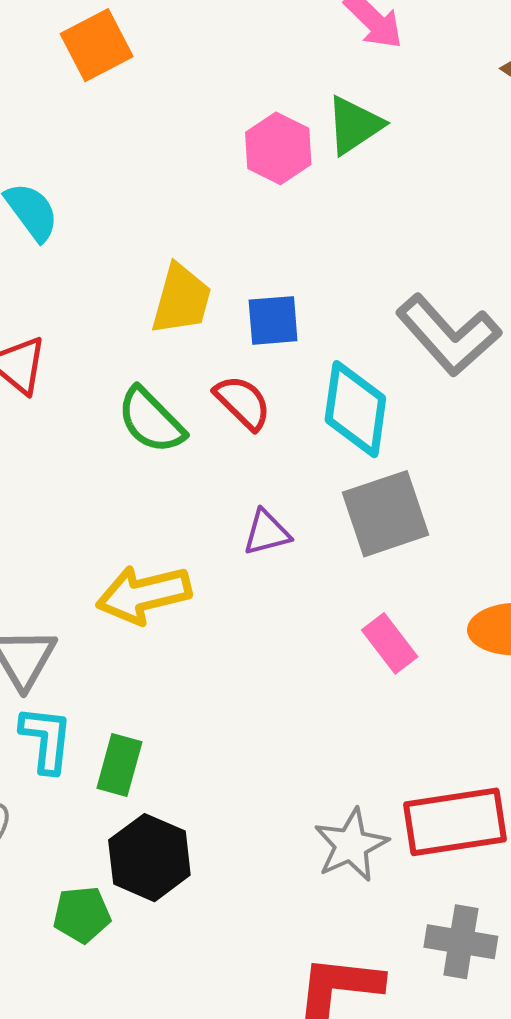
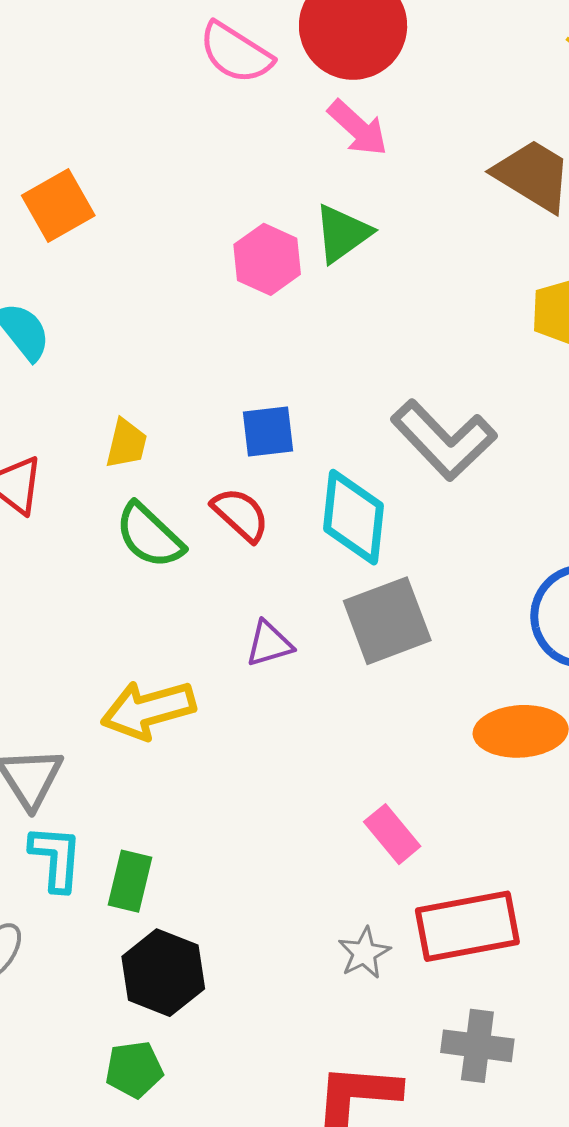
orange square: (97, 45) -> (58, 206), moved
yellow trapezoid: (181, 299) -> (126, 444), moved, size x0.7
pink rectangle: (390, 643) -> (392, 834), moved
gray star: (351, 845) -> (364, 953), size x0.7
green pentagon: (82, 915) -> (134, 1069), moved

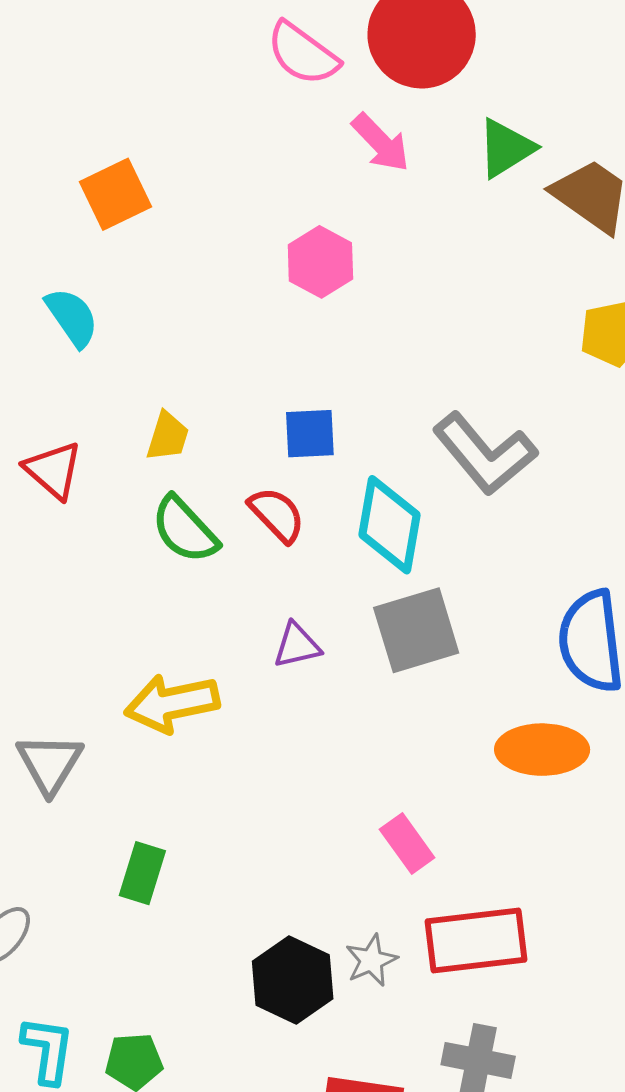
pink arrow: (358, 128) -> (381, 143), moved
green triangle: (342, 233) -> (506, 148), moved
cyan L-shape: (56, 858) -> (48, 1050), moved
black hexagon: (163, 973) -> (293, 980), moved

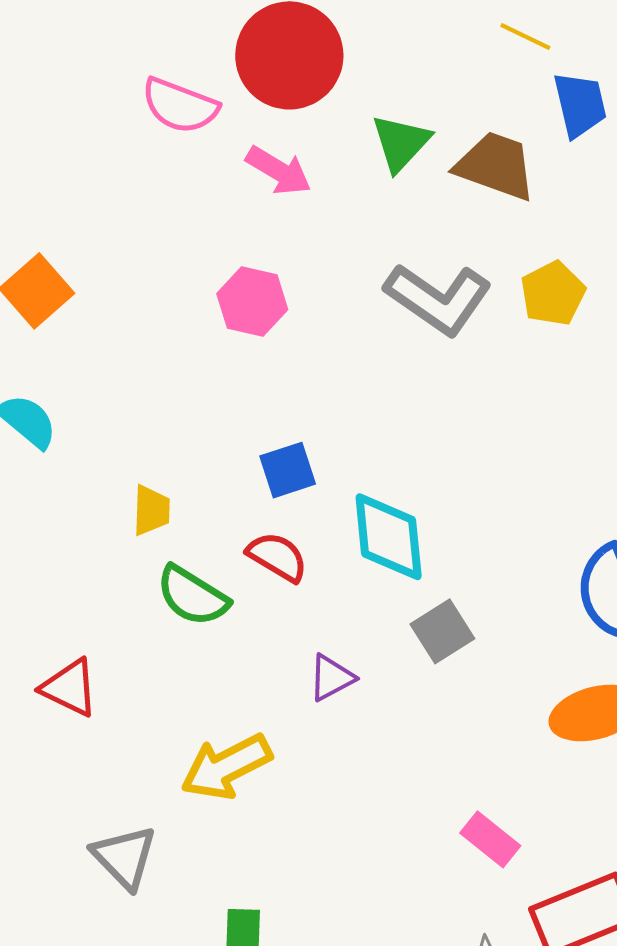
gray L-shape: (485, 454) -> (438, 299), moved
red triangle: (53, 470) -> (70, 688), moved
gray square: (416, 630) -> (442, 631), size x0.7

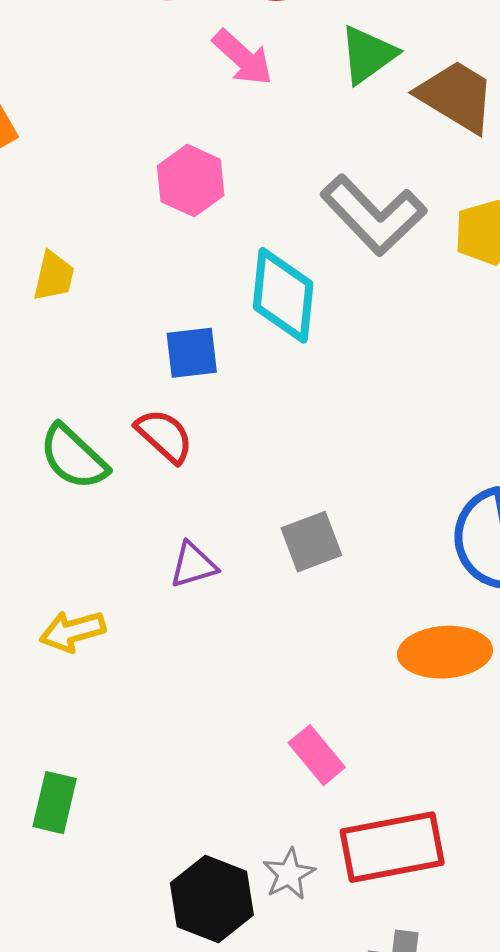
yellow trapezoid: (151, 510) -> (54, 276), moved
cyan diamond: (389, 537) -> (283, 295), moved
yellow arrow: (226, 767) -> (73, 631), size x0.7

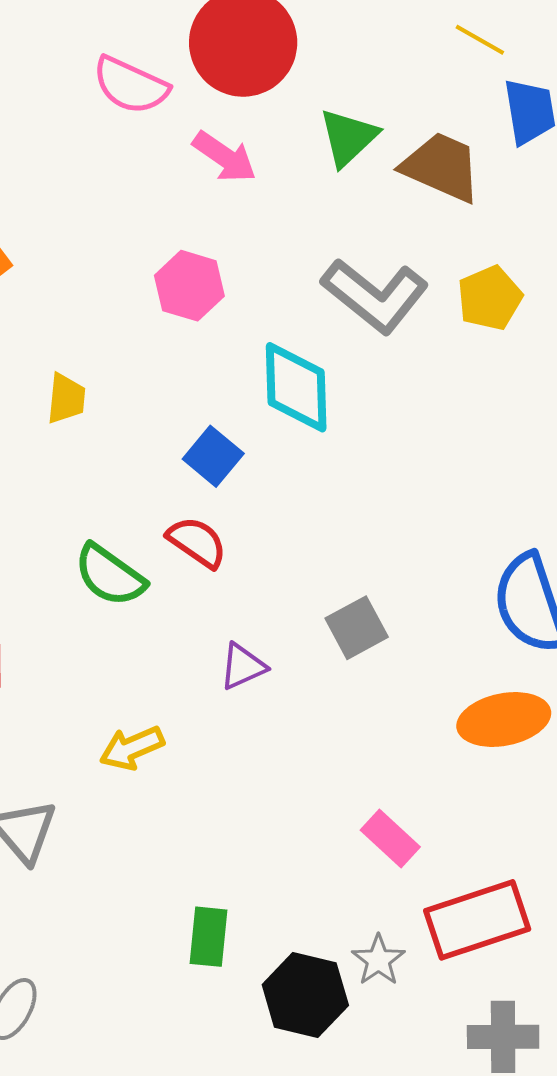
blue square: (192, 353) -> (213, 456), turned -36
green rectangle: (55, 803) -> (209, 937), moved

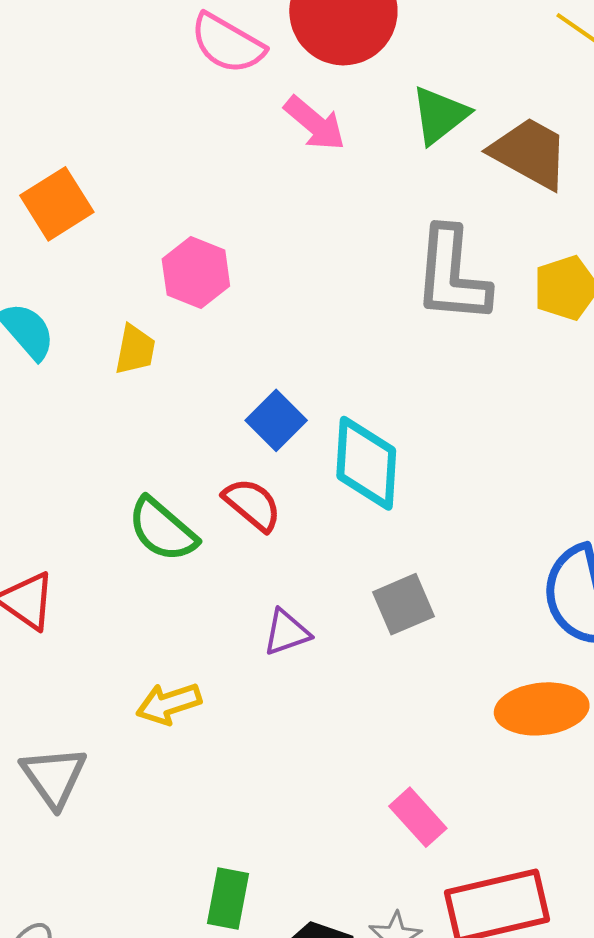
pink hexagon: (189, 286) -> (196, 273), moved
gray L-shape: (375, 296) -> (452, 275), turned 51
cyan diamond: (296, 387) -> (366, 463), moved

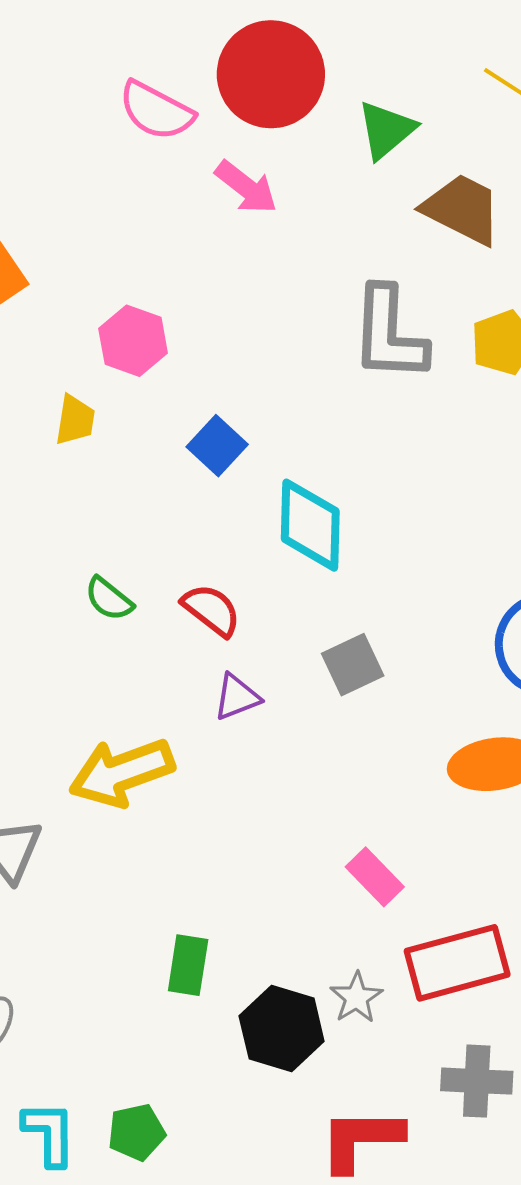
green triangle: (440, 115) -> (386, 130), moved
blue square: (276, 420) -> (217, 446), moved
red semicircle: (252, 504) -> (211, 610), moved
green semicircle: (162, 530) -> (109, 599), size x0.7
yellow arrow: (169, 704) -> (122, 772), size x1.6

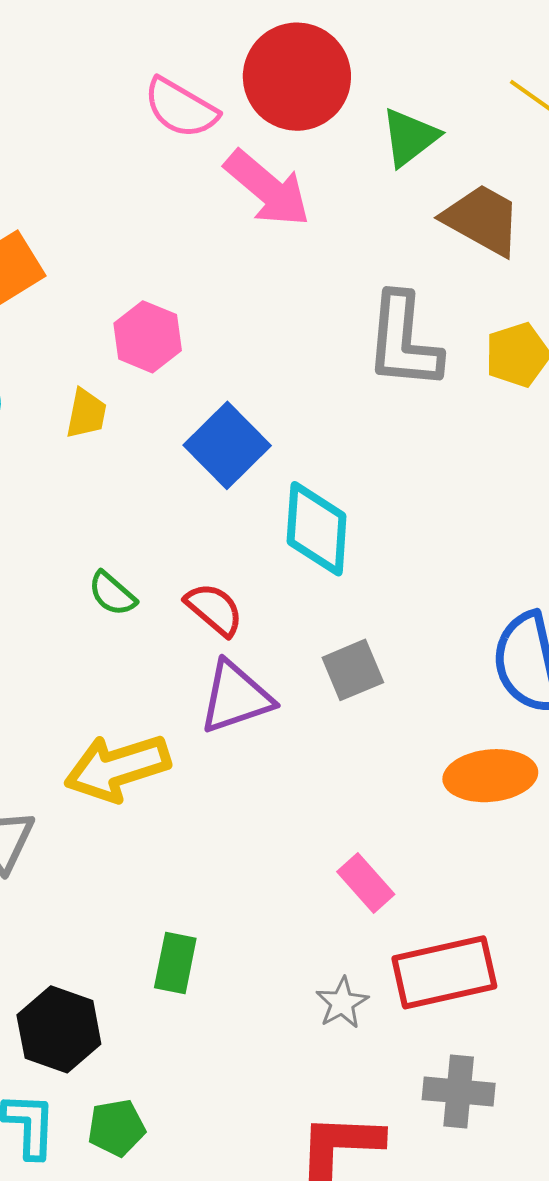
pink arrow: (246, 187) -> (267, 188), size x1.4
blue square: (217, 446) -> (227, 445), size x1.4
purple triangle: (237, 697) -> (236, 697), size x1.6
black hexagon: (282, 1029) -> (59, 1029), moved

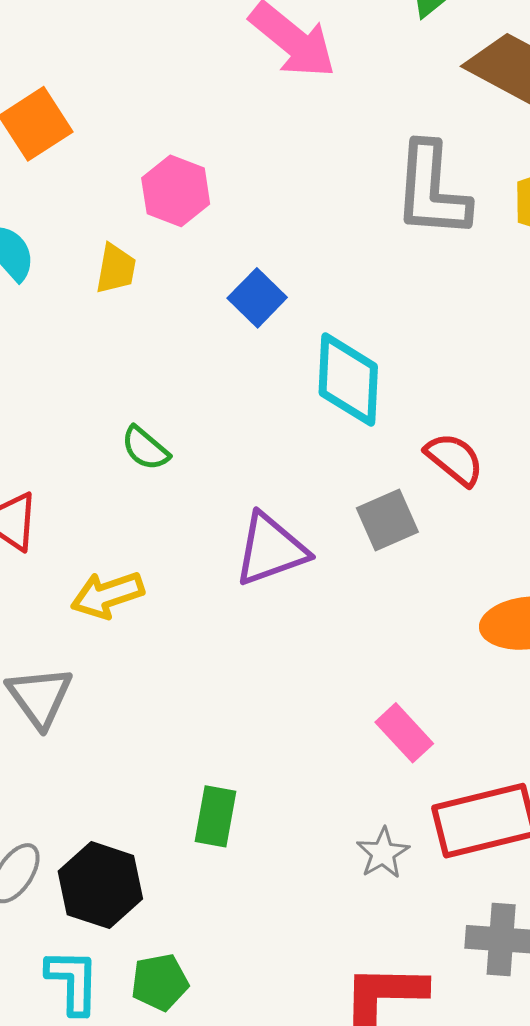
blue square: (227, 445) -> (257, 298), size x0.7
red semicircle: (214, 609) -> (454, 459), moved
yellow arrow: (117, 768) -> (107, 595), moved, size x0.7

